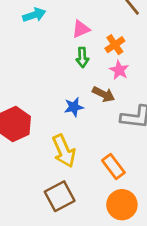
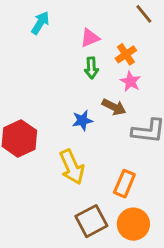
cyan arrow: (34, 15) -> (40, 23), turned -40
orange rectangle: (113, 166) -> (124, 184), turned 60
brown square: (60, 196) -> (91, 221), moved

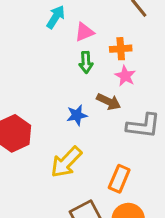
cyan arrow: (40, 23) -> (56, 17), moved
orange cross: (126, 54) -> (121, 49), turned 30
yellow arrow: (72, 167) -> (66, 162), turned 68

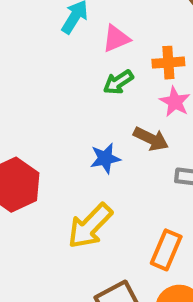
green arrow: (86, 62) -> (118, 82), turned 60

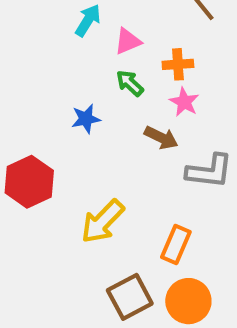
green arrow: (118, 82) -> (130, 83), turned 76
blue star: (105, 158) -> (86, 119), moved

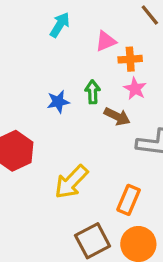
pink triangle: (128, 41) -> (106, 41), moved
green arrow: (130, 83) -> (93, 92), moved, turned 45

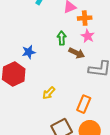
blue star: (58, 102) -> (29, 52), moved
yellow arrow: (71, 182) -> (49, 93), size x0.6

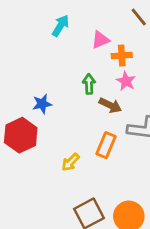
orange rectangle: (84, 104) -> (106, 145), moved

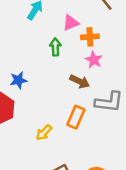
green arrow: (89, 84) -> (55, 47), moved

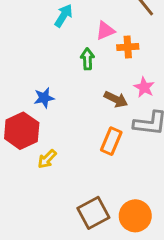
pink star: (94, 60) -> (144, 87), moved
yellow arrow: (44, 132) -> (47, 159), moved

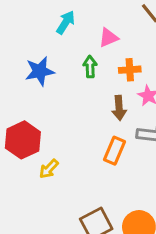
orange cross: (128, 47) -> (130, 70), moved
blue star: (44, 98) -> (40, 71), moved, size x1.4
brown arrow: (116, 99) -> (119, 108), turned 60

